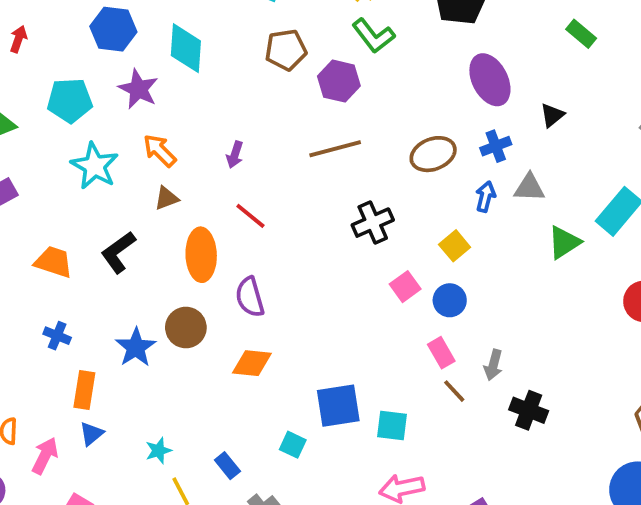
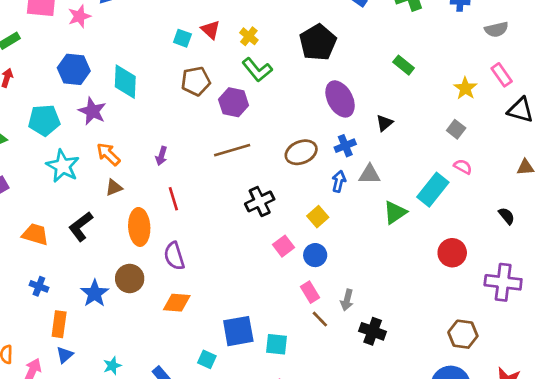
red line: (250, 216) -> (173, 199), turned 35

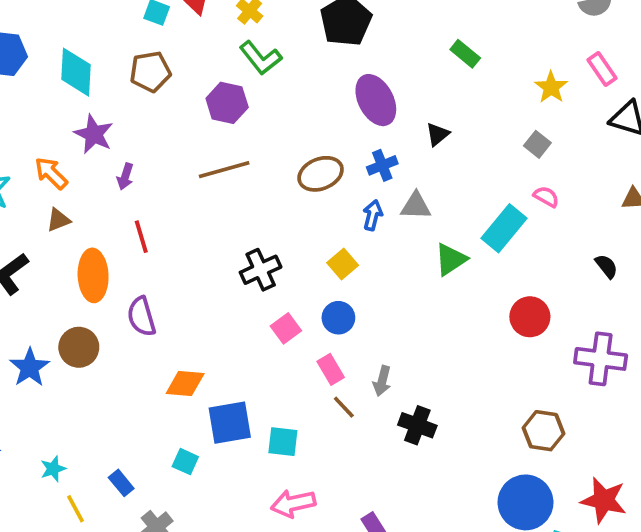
brown pentagon: (196, 81) -> (150, 72), moved
purple star: (92, 111) -> (94, 134), moved
black cross: (260, 201) -> (261, 270), moved
pink square: (284, 246) -> (286, 328), moved
orange diamond: (177, 303) -> (185, 383), moved

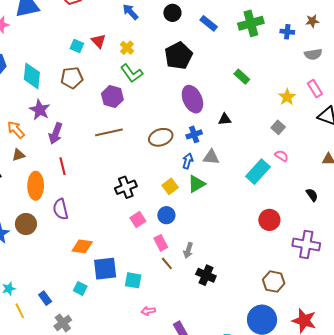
black triangle: (437, 134) -> (225, 119), turned 32
purple arrow: (125, 176) -> (56, 133), size x1.5
green triangle: (451, 259) -> (196, 184), moved
pink arrow: (293, 503) -> (148, 311), moved, size x0.6

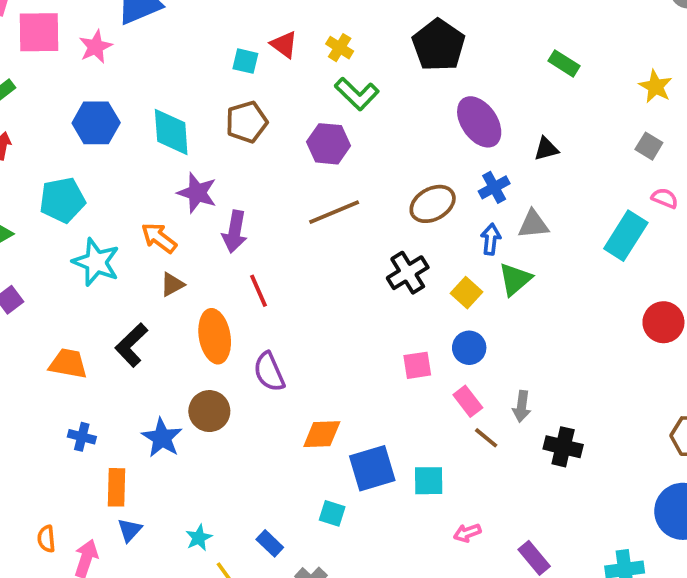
black cross: (126, 187) -> (408, 273), moved
pink square: (138, 220) -> (417, 365), turned 35

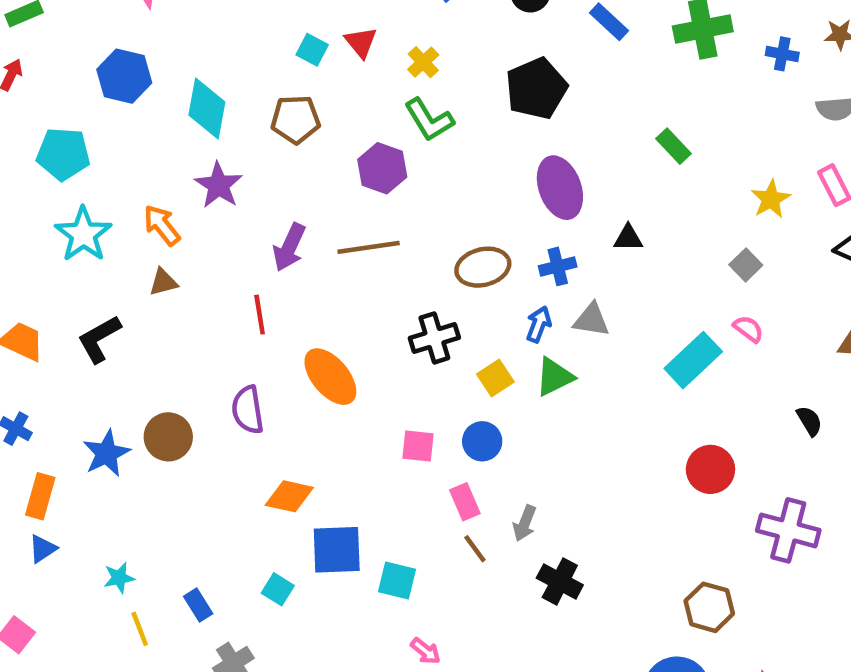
purple arrow: (235, 232) -> (289, 247), moved
orange ellipse: (215, 336) -> (330, 377), moved, turned -45
pink arrow: (467, 533) -> (426, 651), turned -136

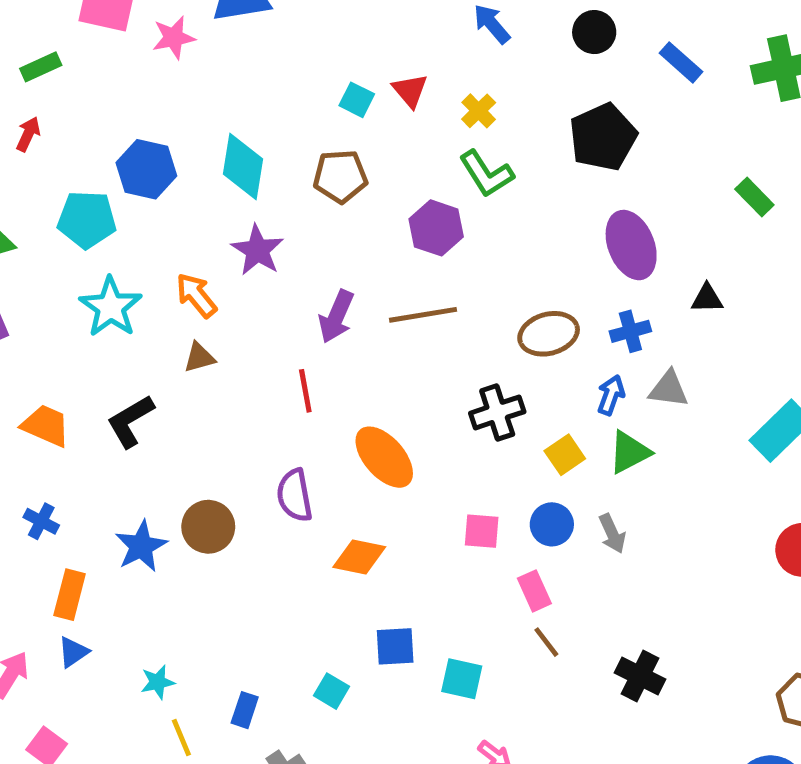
blue hexagon: (124, 76) -> (146, 169), moved
orange diamond: (289, 496) -> (359, 557), moved
gray arrow: (525, 523) -> (612, 534), moved, turned -45
blue square: (337, 550) -> (395, 646), size x0.7
blue rectangle: (198, 605) -> (245, 710), turned 52

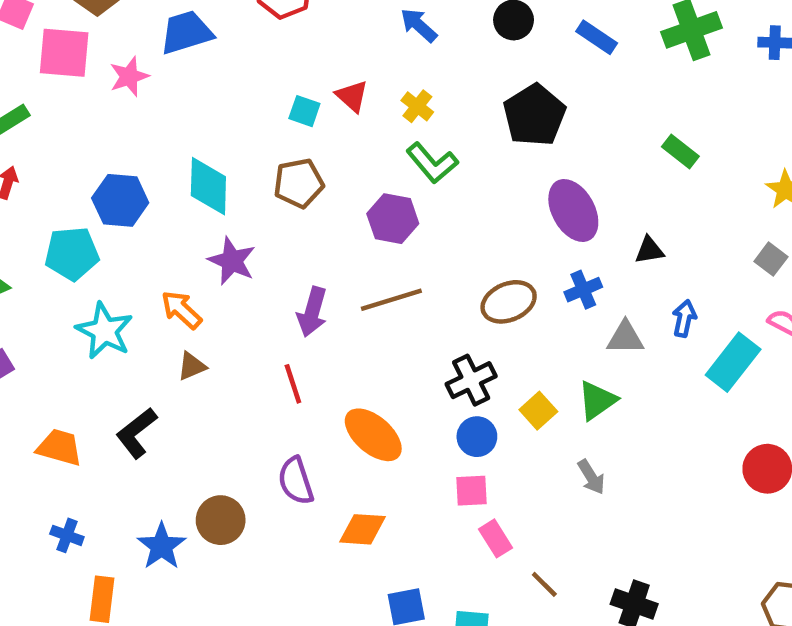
blue arrow: (611, 395) -> (684, 318), moved
blue circle: (552, 524) -> (477, 437), moved
pink rectangle: (534, 591) -> (495, 538), moved

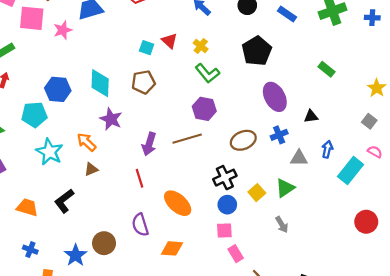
purple hexagon: (393, 219) -> (204, 109), moved

